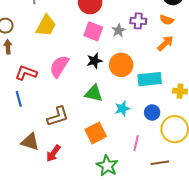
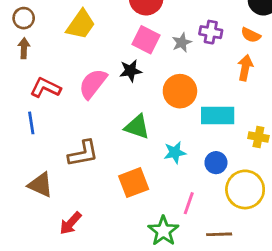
orange arrow: (165, 43) -> (245, 68), turned -42
black star: (94, 61) -> (131, 71), moved
red arrow: (53, 153) -> (71, 223), moved
green star: (107, 166) -> (163, 231), moved

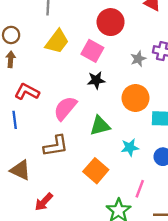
pink square: (146, 40) -> (92, 51), moved
pink semicircle: (93, 84) -> (65, 108), moved
green triangle: (137, 127) -> (100, 126), turned -35
orange square: (134, 183) -> (96, 171), turned -30

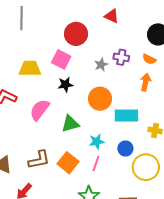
yellow trapezoid: (57, 42) -> (30, 68), moved, turned -125
brown L-shape: (56, 146) -> (39, 160), moved
pink line: (140, 189) -> (96, 164), moved

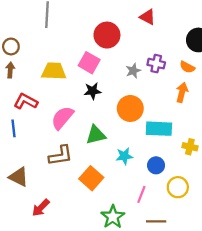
brown L-shape: (39, 160) -> (61, 156), moved
pink line: (96, 164) -> (141, 194), moved
yellow circle: (146, 167) -> (178, 187), size x0.7

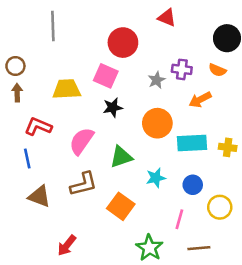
orange arrow: (182, 92) -> (200, 100), moved, turned -126
yellow cross: (190, 147) -> (228, 147), moved
brown triangle: (19, 177) -> (39, 196), moved

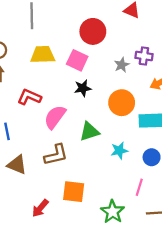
yellow trapezoid: (67, 89) -> (43, 55), moved
red L-shape: (38, 127) -> (29, 97), moved
orange square: (121, 206) -> (74, 192), moved, turned -30

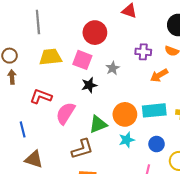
gray star: (122, 65) -> (113, 68), moved
orange circle: (122, 103) -> (125, 114), moved
brown L-shape: (56, 155) -> (82, 149), moved

